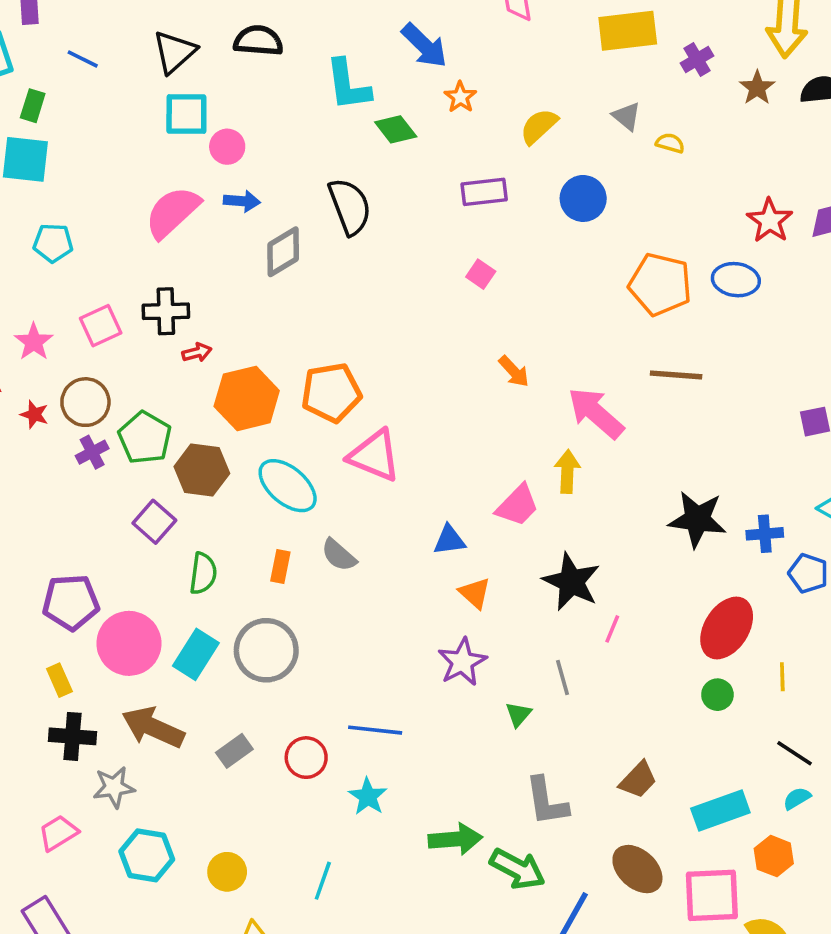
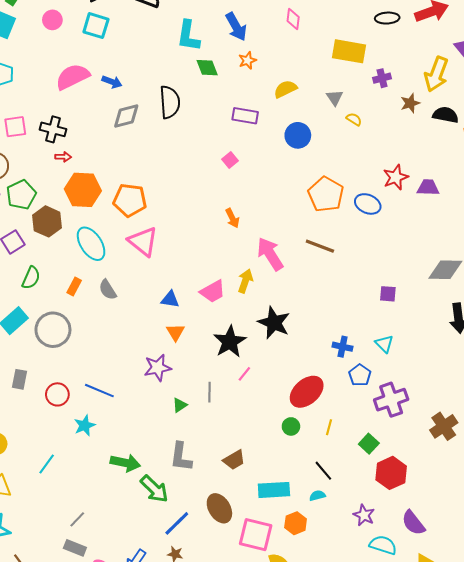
pink circle: (227, 147) -> (52, 20), moved
black star: (697, 519) -> (274, 323), moved
gray rectangle: (234, 751) -> (19, 379), turned -60

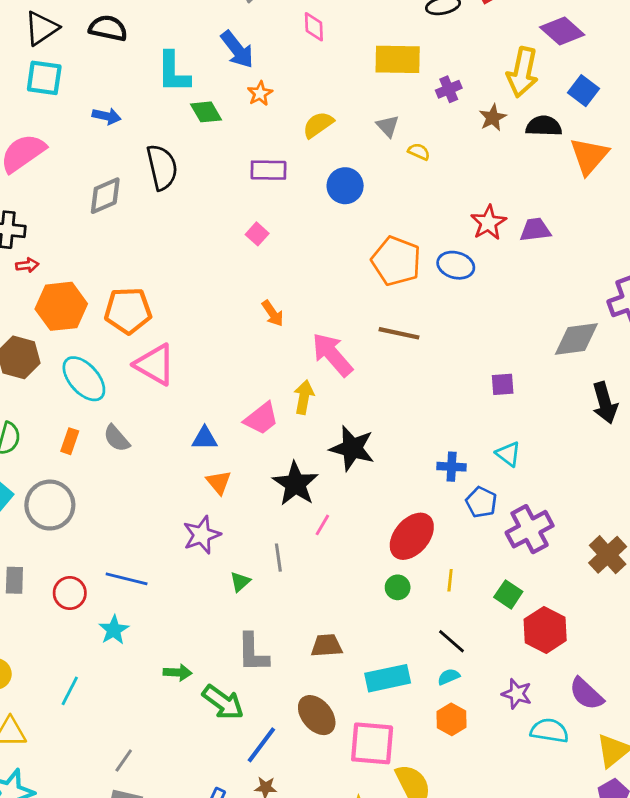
blue arrow: (112, 82) -> (107, 116), moved
brown trapezoid: (234, 460) -> (327, 646), turned -145
green arrow: (125, 463) -> (178, 672), size x0.7
orange hexagon: (296, 523) -> (452, 719), moved

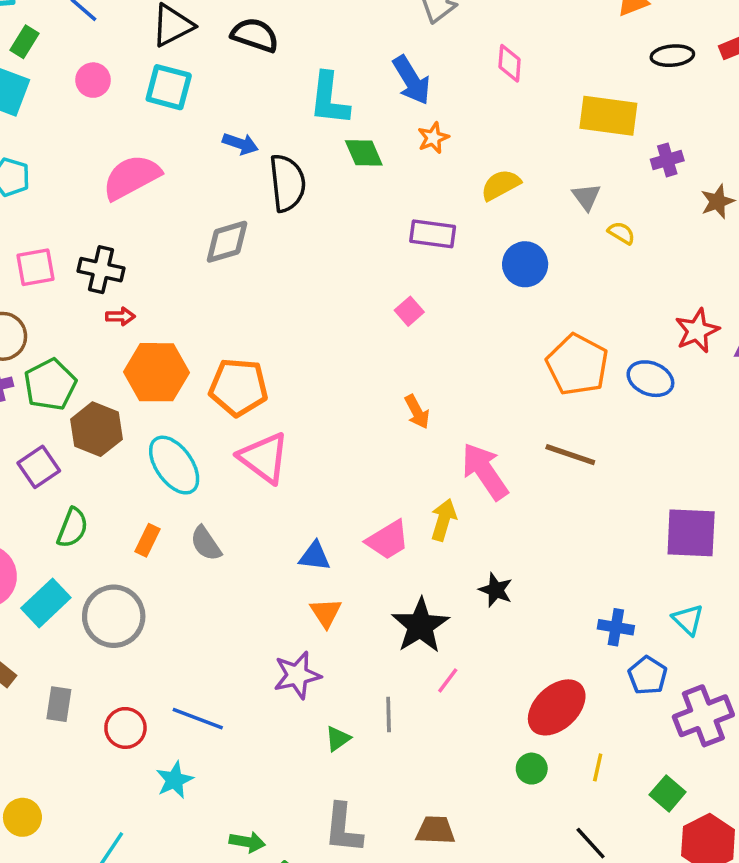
black semicircle: (162, 167) -> (287, 183), moved
purple square: (503, 384) -> (691, 533), size x1.8
black star: (352, 448) -> (496, 590), size x0.6

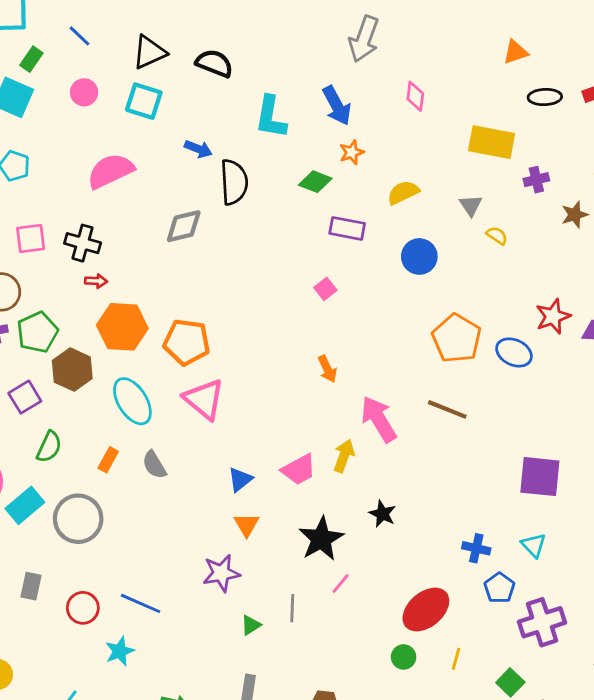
green diamond: (364, 153) -> (315, 182), moved, turned -48
blue triangle: (315, 556) -> (240, 479), turned -48

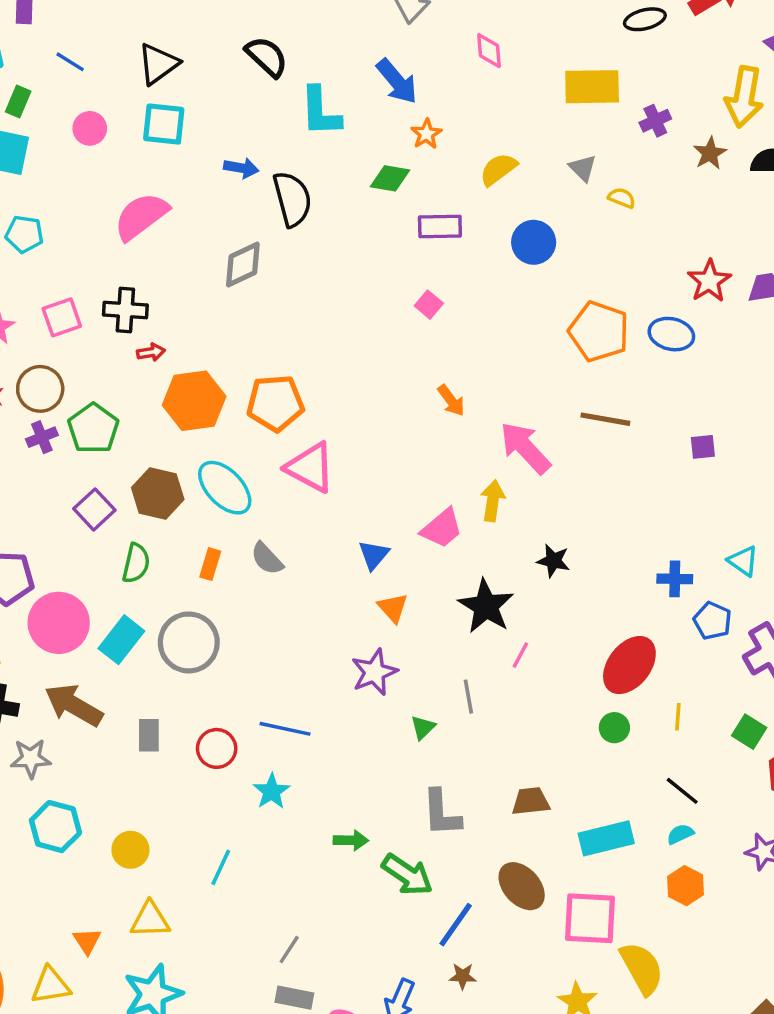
black semicircle: (214, 63) -> (267, 57), moved, turned 33
brown hexagon: (72, 370) -> (158, 493), moved
purple square: (540, 477) -> (703, 447), moved, size x0.5

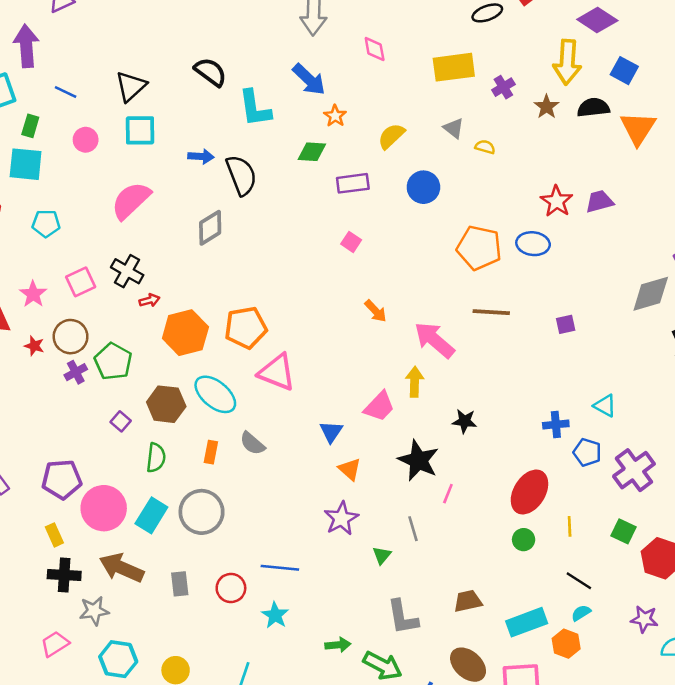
black cross: (125, 310) -> (127, 271), turned 32
purple square: (94, 509) -> (121, 421), size x0.7
orange hexagon: (685, 886) -> (566, 644), moved

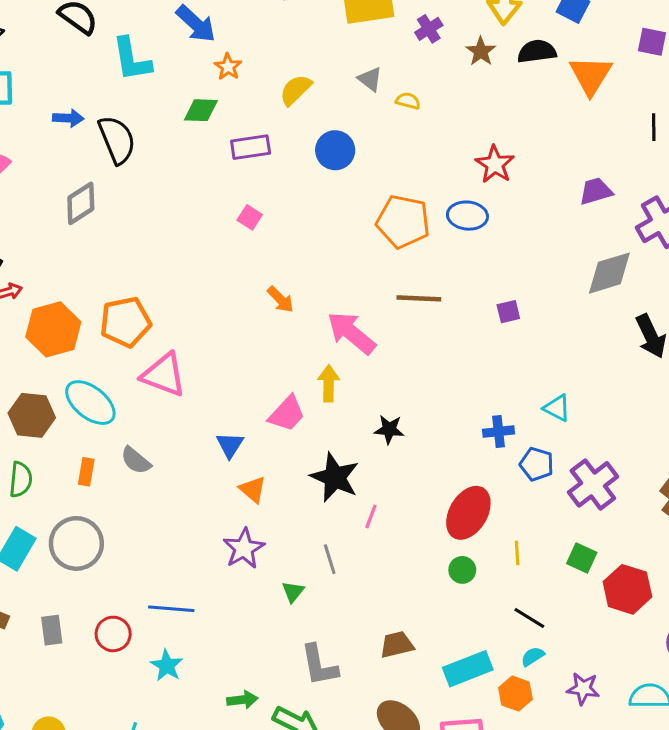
purple trapezoid: (599, 201) -> (596, 191), moved
purple star: (644, 619) -> (583, 689), moved

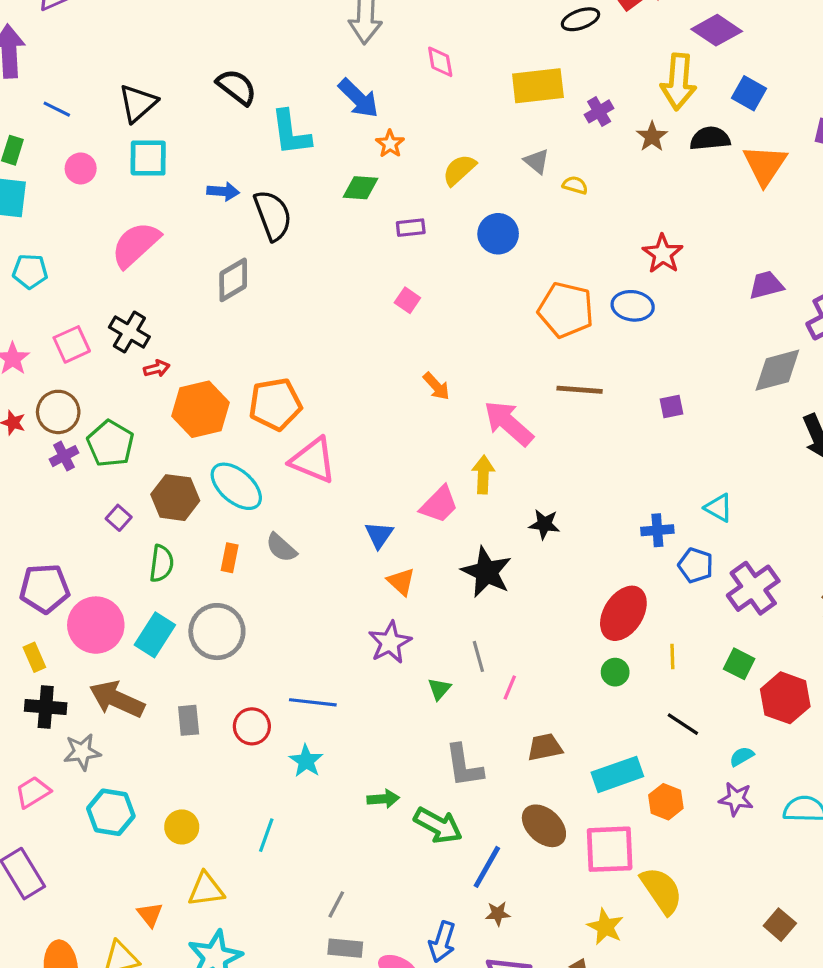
purple rectangle: (251, 147) -> (411, 228), size x0.7
pink line: (371, 517) -> (510, 688), moved
cyan semicircle: (533, 656) -> (742, 756), moved

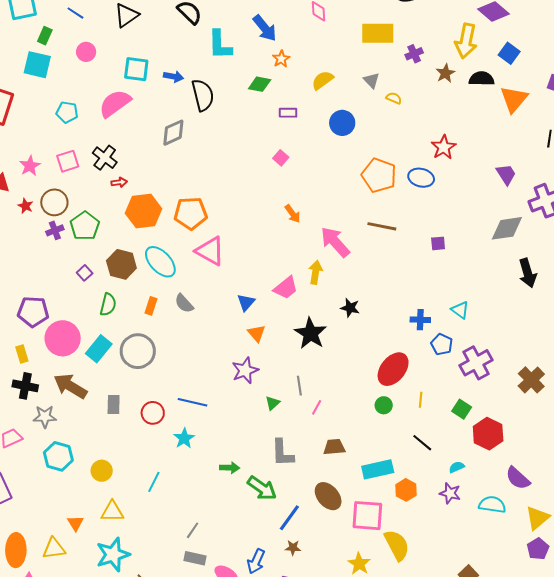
cyan square: (148, 158) -> (136, 69), moved
cyan pentagon: (30, 271) -> (67, 112), moved
purple trapezoid: (766, 285) -> (506, 174), turned 65

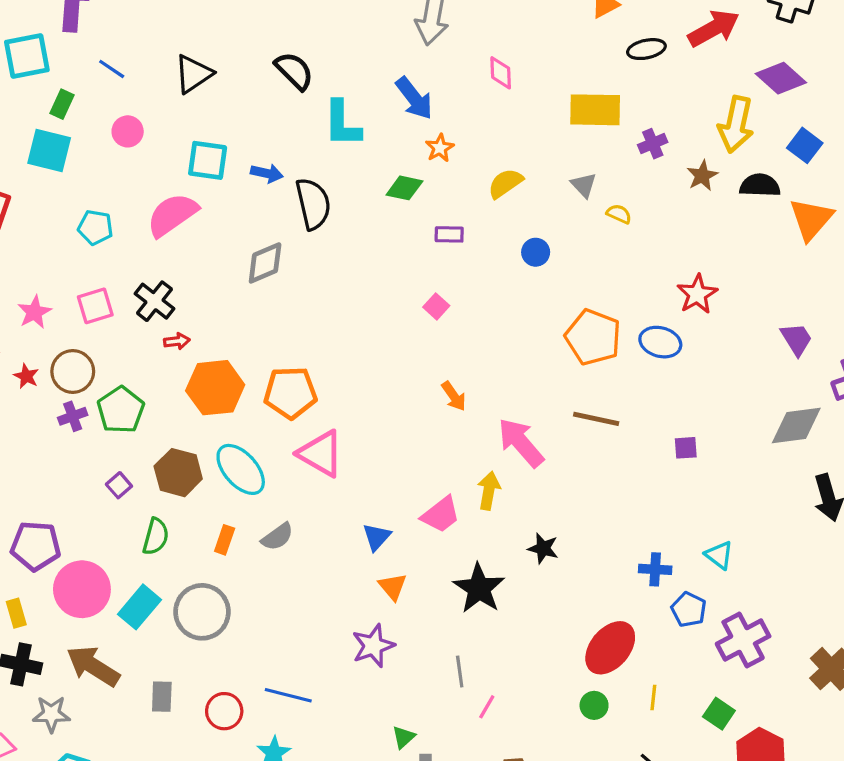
blue circle: (342, 123) -> (536, 252), size x0.7
gray semicircle: (184, 303) -> (277, 537), turned -85
green triangle: (273, 403) -> (403, 737), moved

